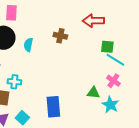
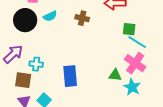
cyan semicircle: (28, 45) -> (50, 16), moved, turned -128
pink cross: (113, 81) -> (135, 63), size x1.5
blue rectangle: (53, 107) -> (70, 76), moved

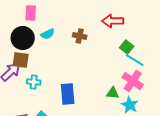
green square: (129, 29) -> (127, 47), turned 32
brown square: (23, 80) -> (21, 60), moved

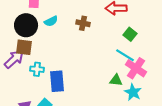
cyan line: (135, 60) -> (125, 55), moved
blue rectangle: (68, 94) -> (57, 81), moved

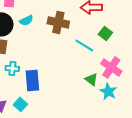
brown cross: (83, 23) -> (58, 22), size x1.5
cyan line: (125, 55) -> (84, 45), moved
green triangle: (116, 80) -> (91, 79), turned 32

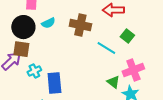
pink cross: (111, 67) -> (133, 70), turned 35
cyan cross: (12, 68) -> (34, 71), turned -32

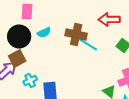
cyan line: (106, 48) -> (88, 44), moved
brown square: (21, 49) -> (17, 58), turned -36

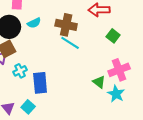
cyan line: (88, 44) -> (70, 43), moved

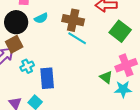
green square: (113, 36) -> (120, 31), size x1.5
cyan star: (116, 94) -> (123, 89), turned -30

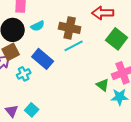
cyan line: (77, 38) -> (74, 46), turned -60
blue rectangle: (47, 78) -> (43, 59), moved, turned -45

